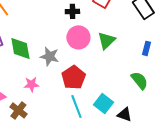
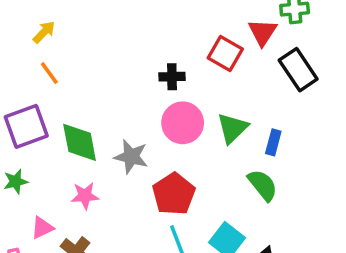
blue rectangle: (146, 48) -> (273, 142), moved
green semicircle: (139, 80) -> (263, 185), moved
pink star: (31, 84) -> (85, 196), moved

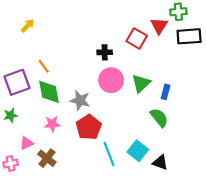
black rectangle: (298, 70) -> (189, 36), moved, turned -60
orange line: (49, 73) -> (44, 66), moved
red pentagon: (174, 194) -> (89, 127), moved

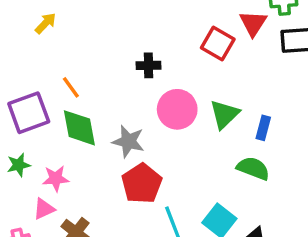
black cross: (105, 52) -> (149, 65), moved
green semicircle: (159, 118) -> (253, 168), turned -30
pink star: (52, 124) -> (56, 178), moved

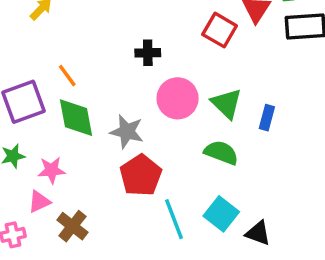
green triangle: (224, 114) -> (227, 104), turned -32
green semicircle: (253, 168) -> (221, 153), moved

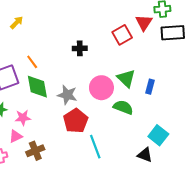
red square: (220, 30) -> (122, 35), turned 30
pink circle: (178, 98) -> (101, 88), moved
cyan square: (221, 214) -> (158, 135), moved
brown cross: (72, 226) -> (35, 151), turned 30

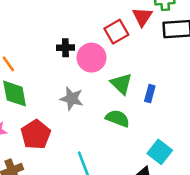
pink circle: (101, 88) -> (92, 58), moved
gray star: (67, 95) -> (72, 99), moved
red pentagon: (76, 121) -> (36, 135), moved

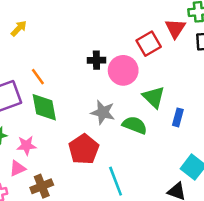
blue rectangle: (150, 94) -> (178, 117), moved
green semicircle: (118, 118) -> (135, 125), moved
red pentagon: (36, 135) -> (84, 149), moved

